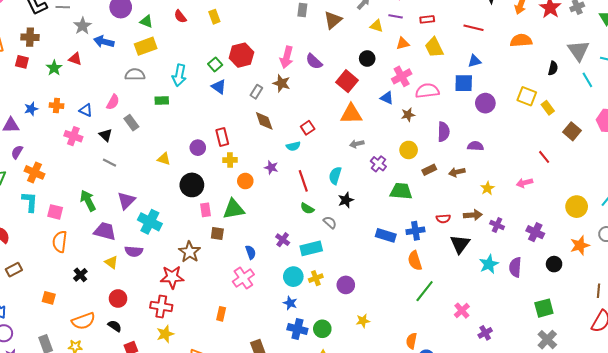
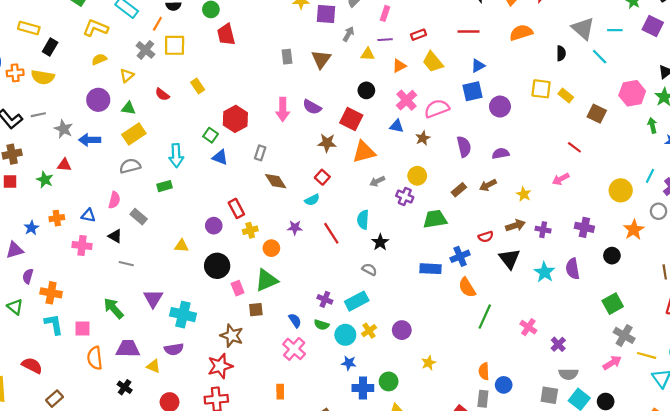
brown star: (281, 83) -> (327, 143), moved
yellow circle: (409, 150) -> (417, 176), moved
green semicircle: (307, 208) -> (322, 325), moved
purple trapezoid: (105, 231) -> (128, 349), moved

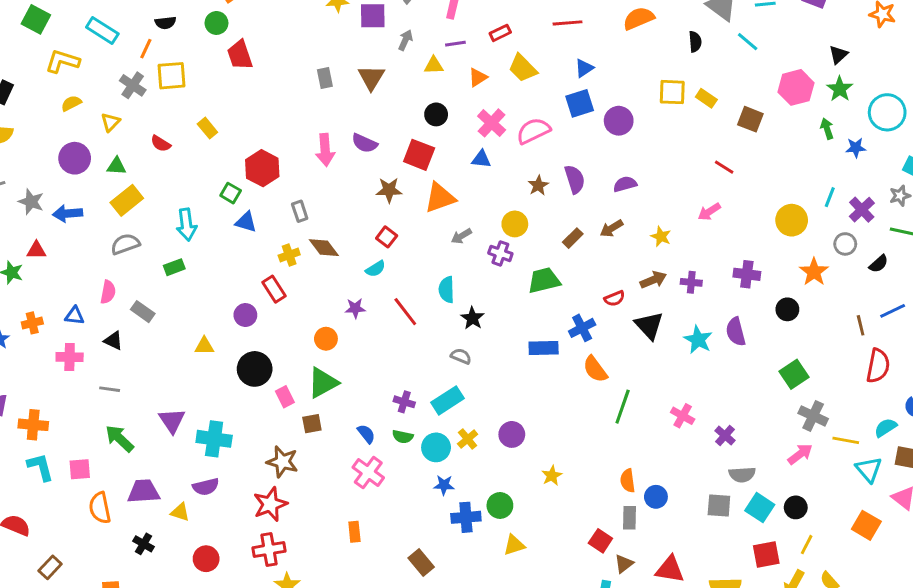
brown star: (423, 138) -> (538, 185), moved
gray rectangle: (260, 153) -> (300, 211), turned -32
yellow cross: (250, 230) -> (289, 255), moved
gray line: (126, 264) -> (110, 389), moved

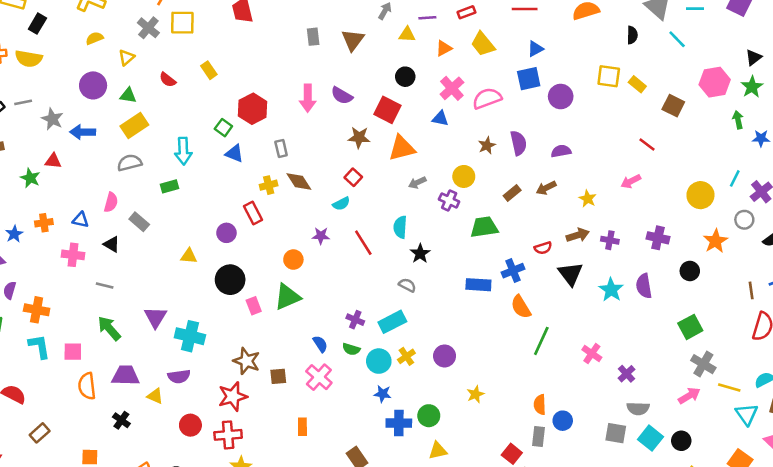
brown square: (312, 424) -> (278, 376), moved
red circle: (206, 559) -> (190, 425), moved

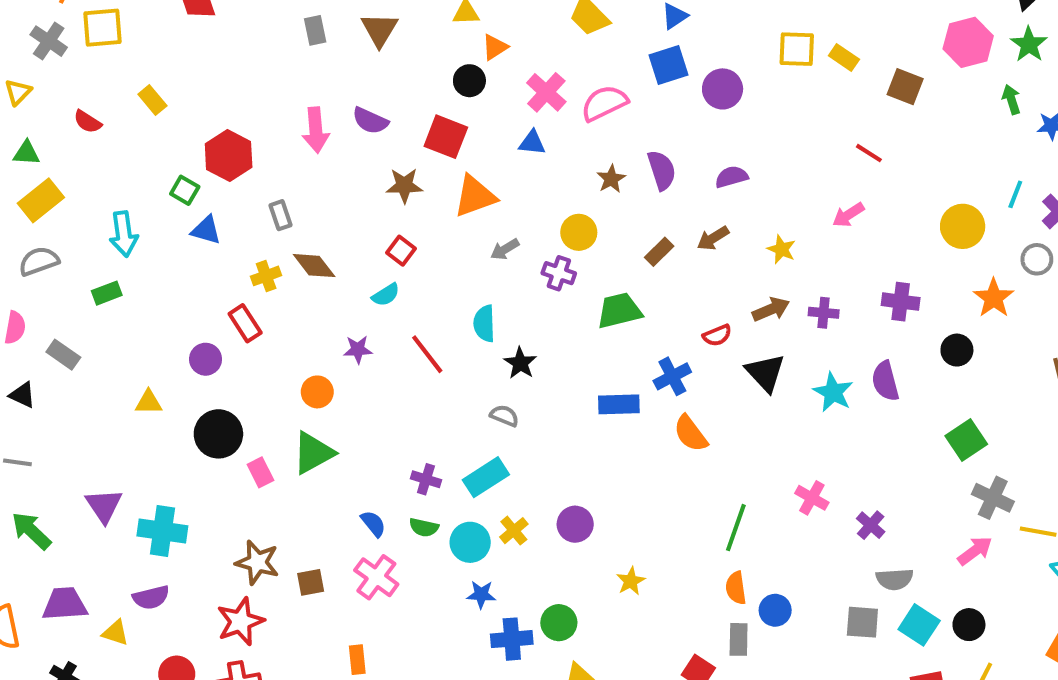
orange triangle: (444, 48) -> (495, 47), moved
green line: (541, 341) -> (736, 528), moved

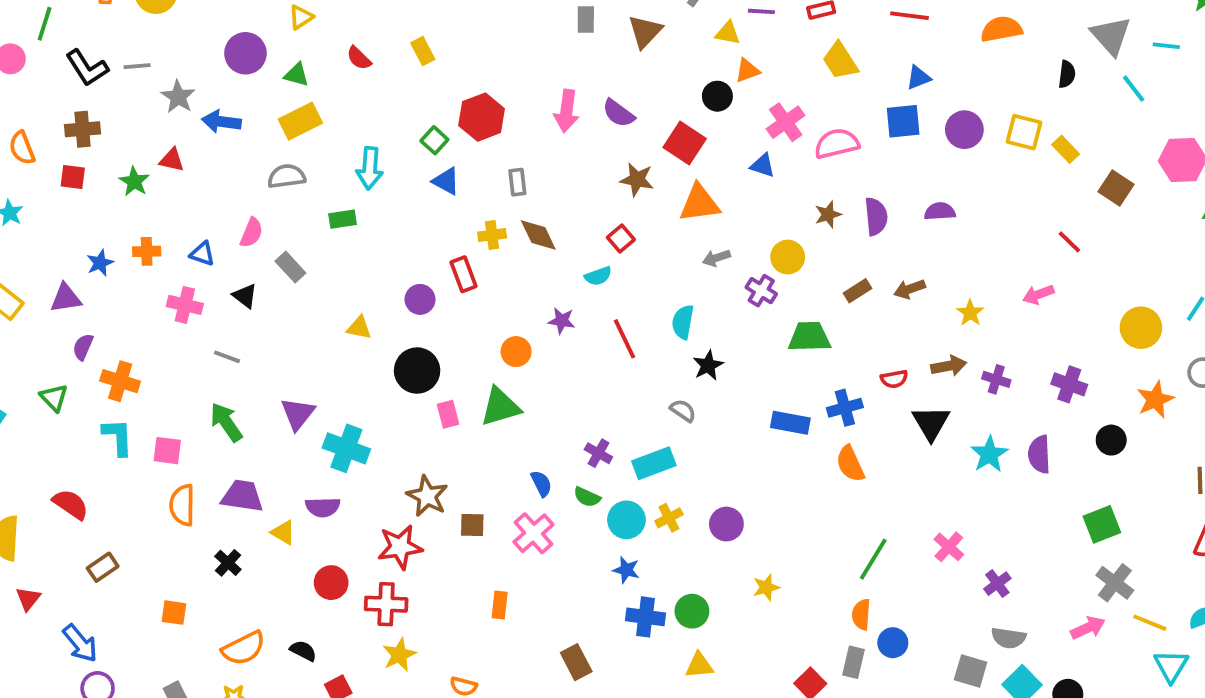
purple circle: (723, 89) -> (964, 130), moved
purple semicircle: (731, 177) -> (940, 211), moved

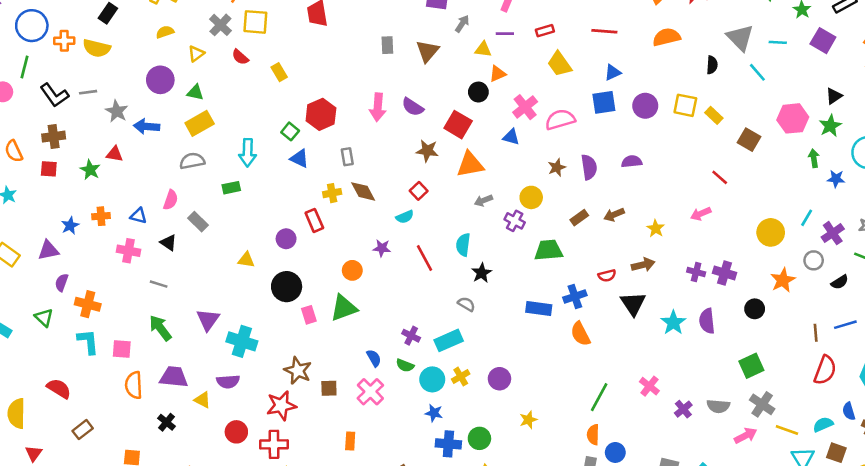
red semicircle: (359, 58) -> (240, 57), moved
purple cross: (996, 379) -> (696, 272), moved
gray semicircle: (1009, 638) -> (718, 406), moved

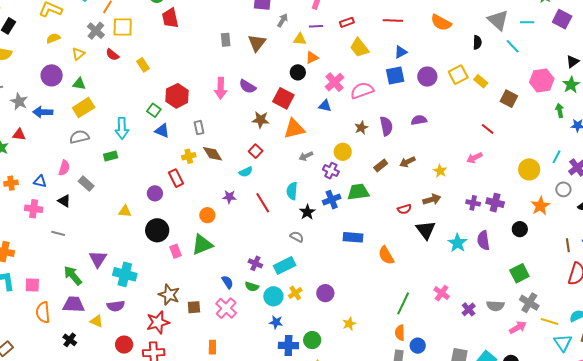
orange semicircle: (667, 37) -> (441, 23), turned -135
yellow square: (685, 105) -> (458, 75), turned -36
blue cross: (575, 296) -> (332, 200), moved
green arrow: (160, 328) -> (73, 276), moved

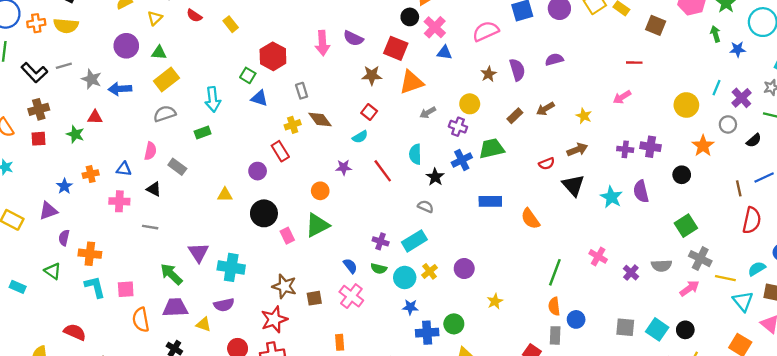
pink cross: (334, 82) -> (435, 27), moved
red line: (488, 129) -> (634, 63), turned -32

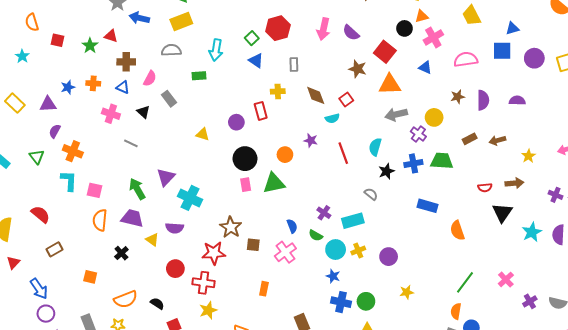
pink cross: (435, 27) -> (433, 37), moved
brown cross: (39, 109) -> (126, 62), moved
gray arrow: (428, 113) -> (396, 114), size x1.5
brown diamond: (320, 119) -> (316, 95), moved
black circle: (264, 213) -> (245, 159), moved

